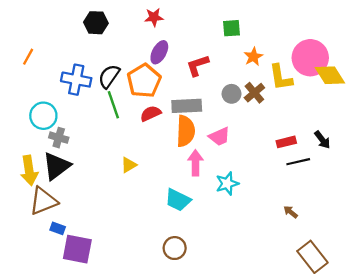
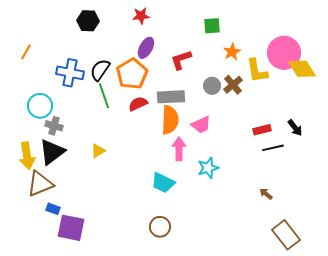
yellow triangle: (129, 165) -> (98, 151), moved

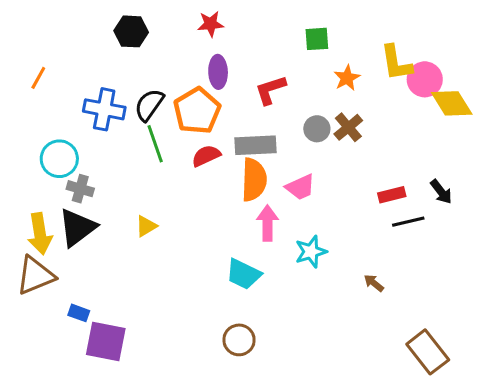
purple ellipse: (146, 48) -> (218, 72), turned -30
pink circle: (284, 53) -> (425, 79), size x0.7
yellow L-shape: (257, 71) -> (396, 63), moved
brown triangle: (40, 184) -> (35, 276), moved
brown arrow: (266, 194) -> (374, 283), moved

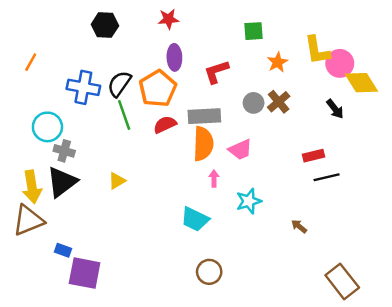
black arrow: (441, 192) -> (335, 109), moved
pink arrow: (267, 223) -> (214, 178), size x0.6
brown circle: (239, 340) -> (209, 272), moved

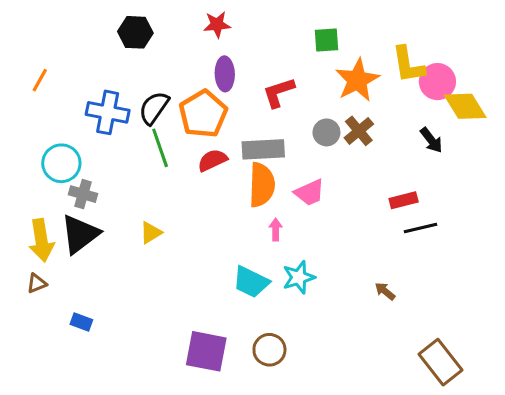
orange star: (277, 62) -> (357, 80), size x1.6
cyan star: (249, 201) -> (299, 277), moved
brown triangle: (28, 220) -> (37, 283), size x0.5
purple square: (85, 273) -> (206, 351), moved

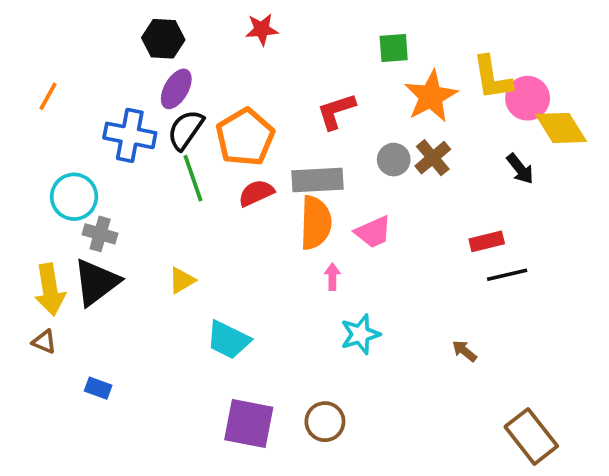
purple ellipse: (225, 74) -> (176, 89), moved, turned 32
cyan trapezoid: (251, 282) -> (228, 340), moved
brown triangle: (37, 283) -> (44, 342), turned 45

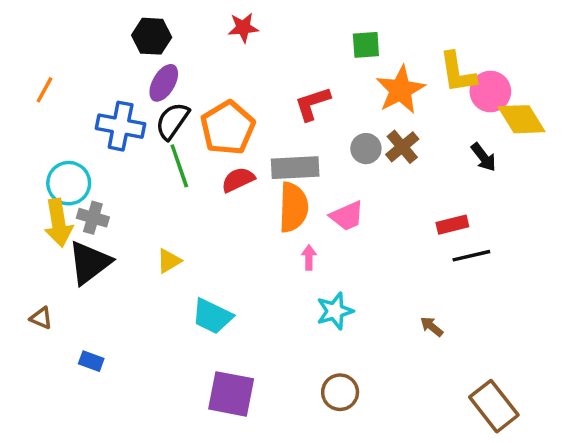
yellow arrow: (50, 290) -> (58, 223), moved
brown circle: (325, 422) -> (340, 392), moved

